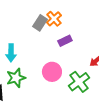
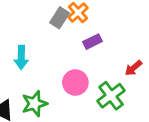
green star: (16, 78) -> (34, 104), moved

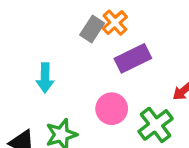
purple rectangle: (93, 42) -> (133, 58), size x1.5

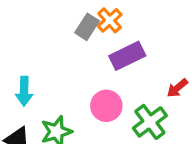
cyan arrow: (45, 78) -> (24, 91), moved

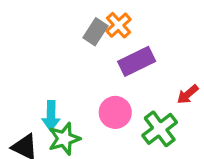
cyan arrow: (24, 91) -> (51, 116), moved

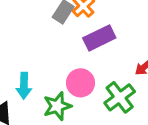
green star: (64, 139) -> (57, 106), moved

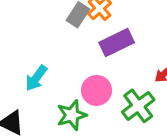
cyan arrow: (24, 86) -> (36, 78), moved, turned 35

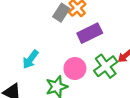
green cross: (138, 106) -> (106, 66), moved

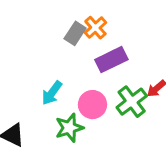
cyan arrow: (30, 59) -> (52, 93), moved

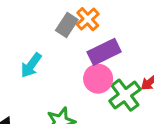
cyan arrow: (52, 93) -> (31, 65), moved
pink circle: (92, 105) -> (98, 79), moved

